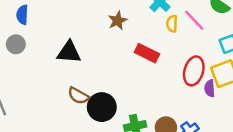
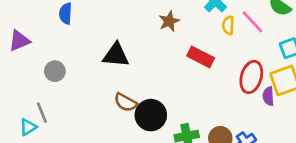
gray circle: (16, 44) -> (55, 71), moved

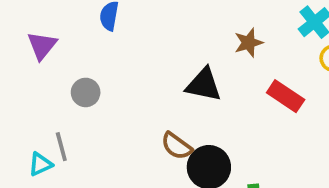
purple triangle: (19, 41) -> (42, 46), turned -35
black triangle: (116, 55) -> (204, 85), moved

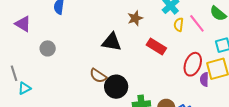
purple triangle: (42, 46) -> (23, 24), turned -36
gray line: (61, 147) -> (14, 73), moved

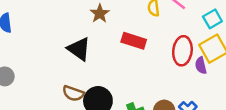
black triangle: (112, 42) -> (79, 49), turned 40

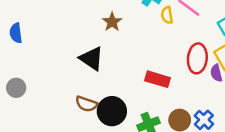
red rectangle: (134, 41) -> (157, 79), moved

